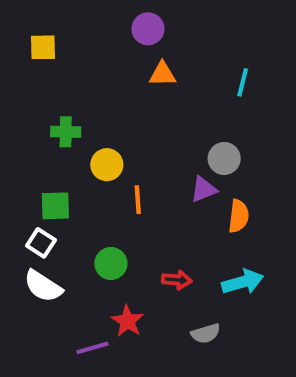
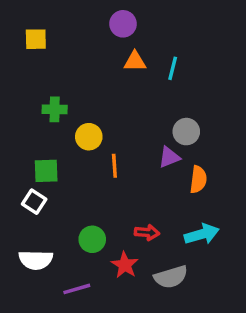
cyan line: (243, 82) -> (173, 68), moved
green circle: (111, 263) -> (92, 239), moved
white semicircle: (43, 286) -> (36, 260), moved, turned -32
red star: (127, 321) -> (125, 265), moved
gray semicircle: (206, 333) -> (171, 277), size x1.4

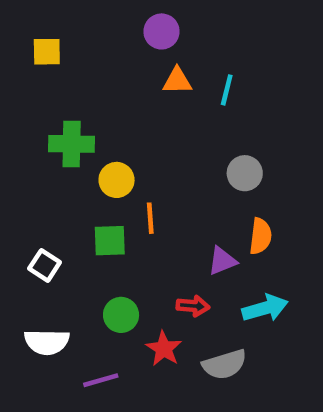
green cross: (55, 109) -> (72, 144), size x1.4
purple triangle: (169, 157) -> (222, 261), moved
green square: (46, 171) -> (110, 241), moved

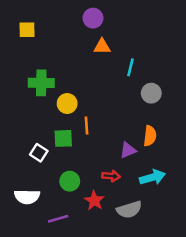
cyan line: (227, 90) -> (131, 67), moved
gray circle: (245, 173) -> (151, 93), moved
white square: (45, 265) -> (39, 153), moved

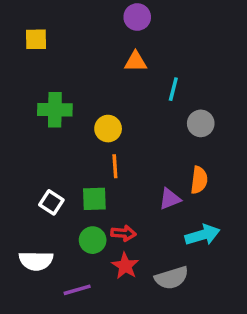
purple circle: (93, 18) -> (137, 17), moved
yellow circle: (67, 104) -> (108, 129), moved
green square: (63, 138) -> (94, 199), moved
red arrow: (111, 176) -> (124, 233), moved

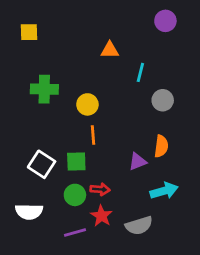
purple circle: (137, 17) -> (165, 21), moved
white square: (51, 202) -> (42, 164), size x1.4
purple line: (77, 290) -> (75, 233), moved

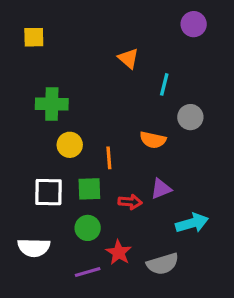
orange triangle: (110, 50) -> (128, 58), turned 42
yellow circle: (87, 104) -> (70, 145), moved
orange semicircle: (161, 146) -> (153, 140), moved, turned 95
white square: (42, 164) -> (49, 192), turned -32
red arrow: (100, 189) -> (130, 202), moved

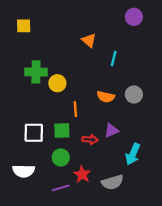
gray circle: (190, 117) -> (134, 94), moved
yellow circle: (70, 145) -> (57, 83), moved
cyan arrow: (192, 223) -> (133, 154), turned 130

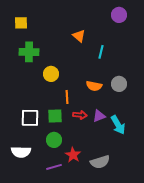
green cross: (36, 72) -> (29, 52), moved
red arrow: (90, 139) -> (80, 115), moved
cyan arrow: (133, 154) -> (118, 125), moved, turned -54

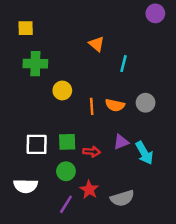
purple circle: (119, 15) -> (155, 13), moved
orange line: (67, 97) -> (92, 106), moved
red arrow: (80, 115) -> (92, 152), moved
purple line: (54, 167) -> (66, 204), turned -42

